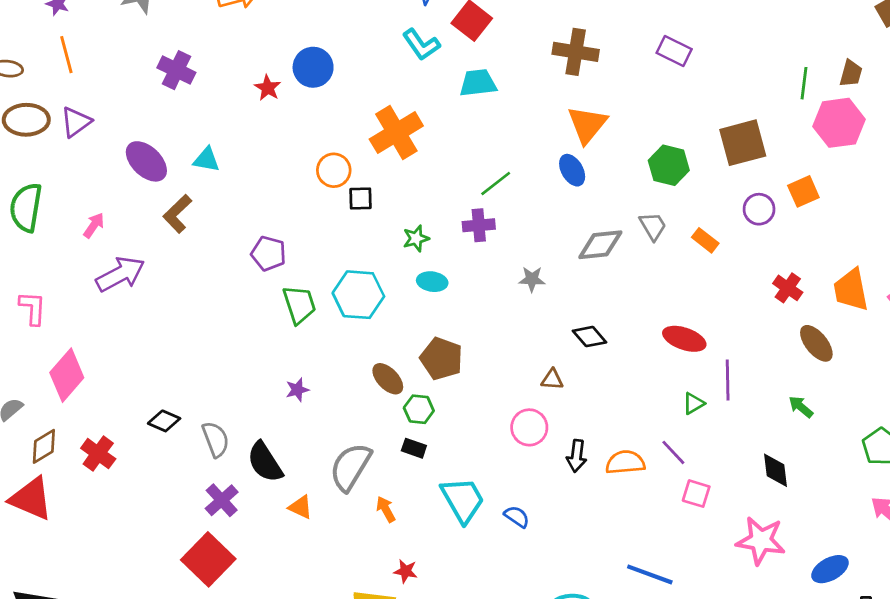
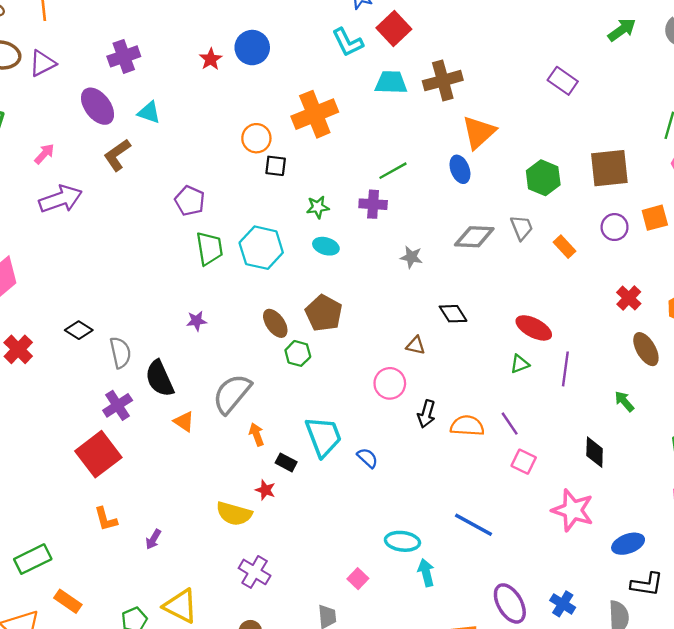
brown cross: (576, 52) -> (443, 81), moved, turned -33
purple cross: (176, 70) -> (124, 56), moved, turned 36
green triangle: (694, 403) -> (520, 364), moved
black rectangle: (414, 448) -> (286, 462), moved

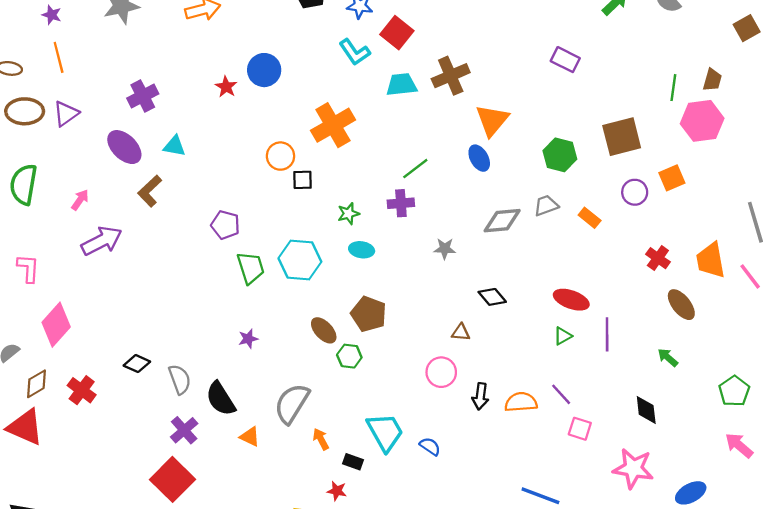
gray trapezoid: (522, 228) -> (546, 205), turned -80

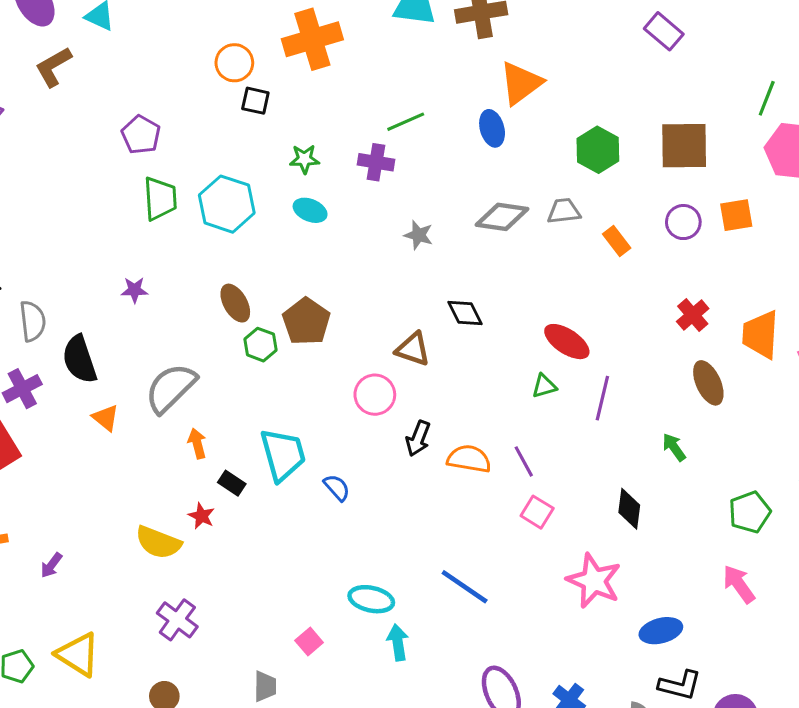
purple rectangle: (565, 60) -> (664, 31), moved
brown pentagon: (369, 314) -> (306, 321), moved
brown triangle: (461, 332) -> (413, 349), size x1.4

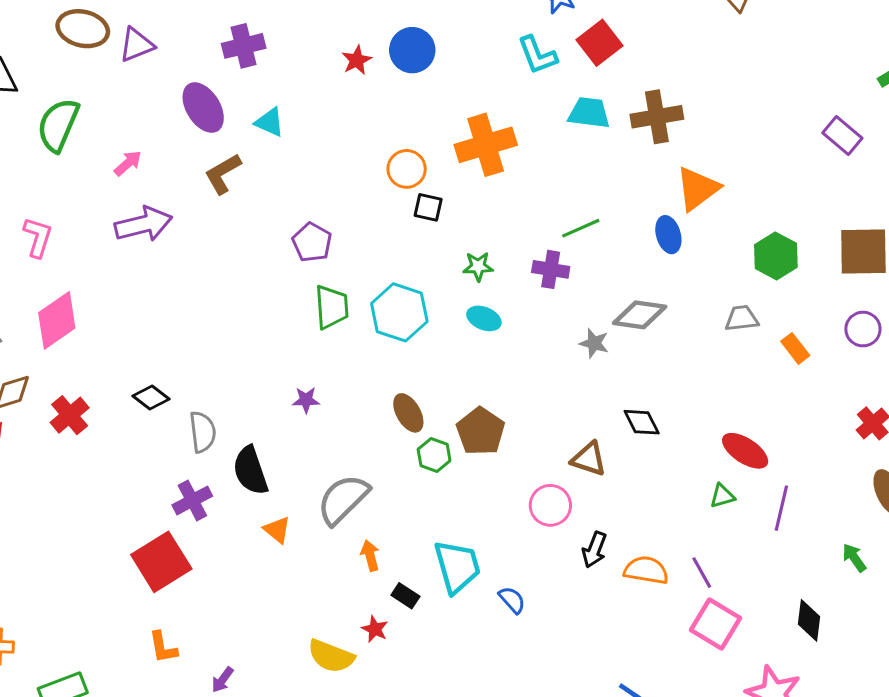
gray diamond: (502, 217) -> (640, 315), moved
pink square: (537, 512) -> (715, 624), size x1.5

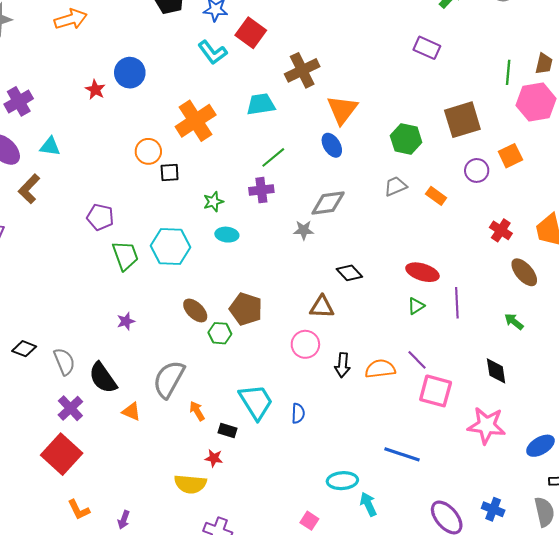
cyan trapezoid: (589, 113) -> (261, 104), moved
blue semicircle: (512, 600) -> (298, 413), turned 60

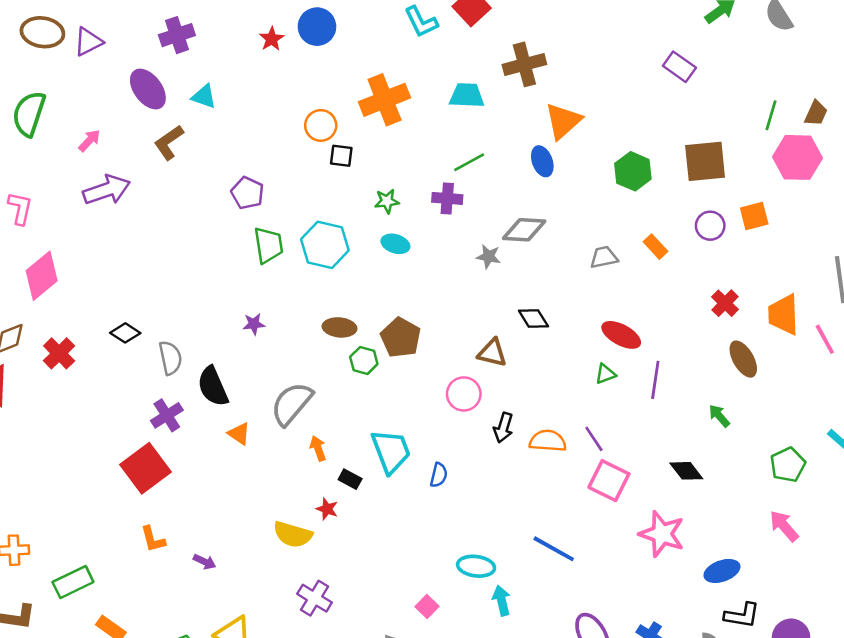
gray trapezoid: (395, 186) -> (604, 257), moved
brown ellipse: (195, 311) -> (340, 327), turned -50
black diamond: (496, 371) -> (686, 471), turned -40
purple arrow: (124, 520) -> (204, 562), turned -96

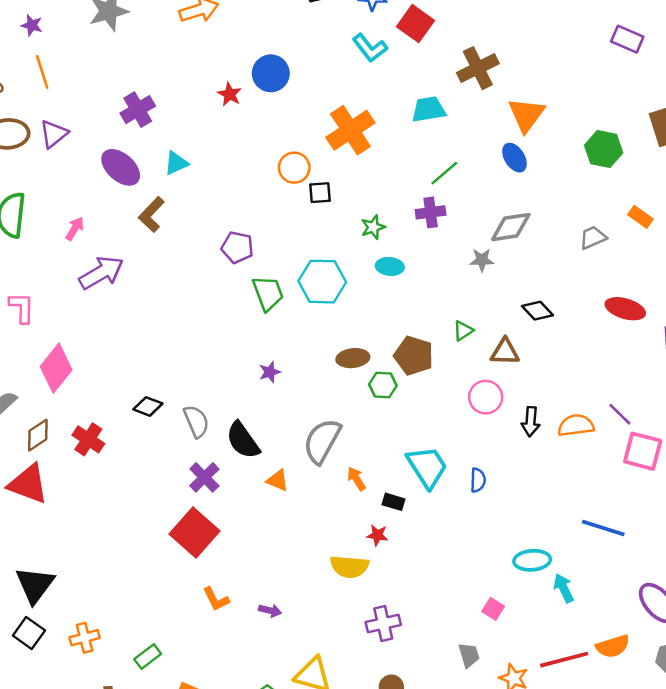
cyan triangle: (204, 96) -> (176, 163), turned -32
green triangle: (606, 374) -> (463, 331), moved
green rectangle: (73, 582) -> (148, 657), size x0.7
purple cross: (315, 598) -> (383, 623), turned -32

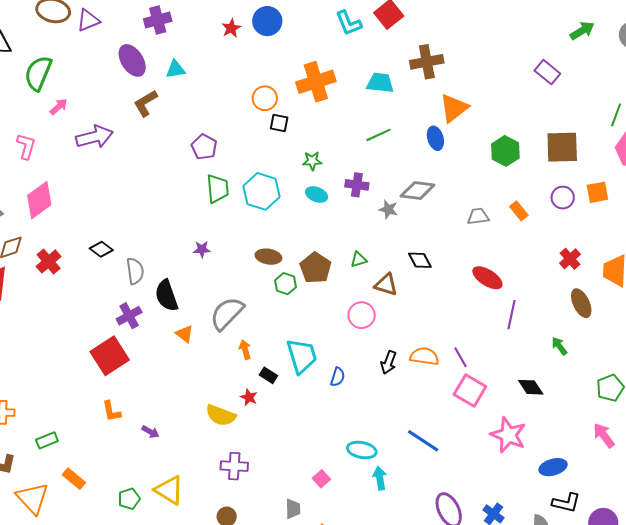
purple cross: (431, 212) -> (357, 185), moved
pink arrow: (75, 229) -> (59, 107), moved
black arrow: (531, 421) -> (389, 362), moved

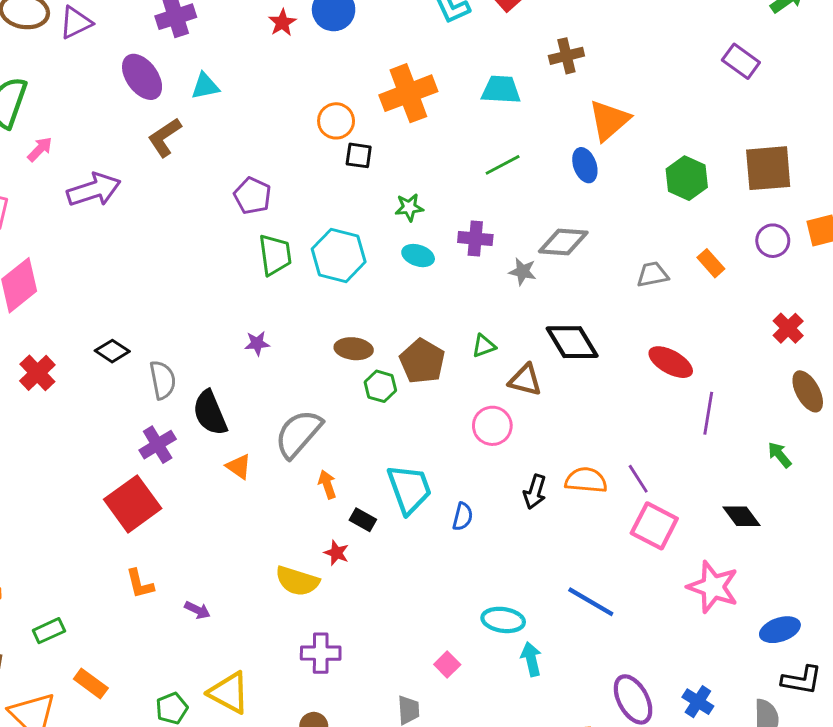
brown cross: (427, 62) -> (566, 56), size x0.7
black diamond: (420, 260) -> (572, 342), size x1.5

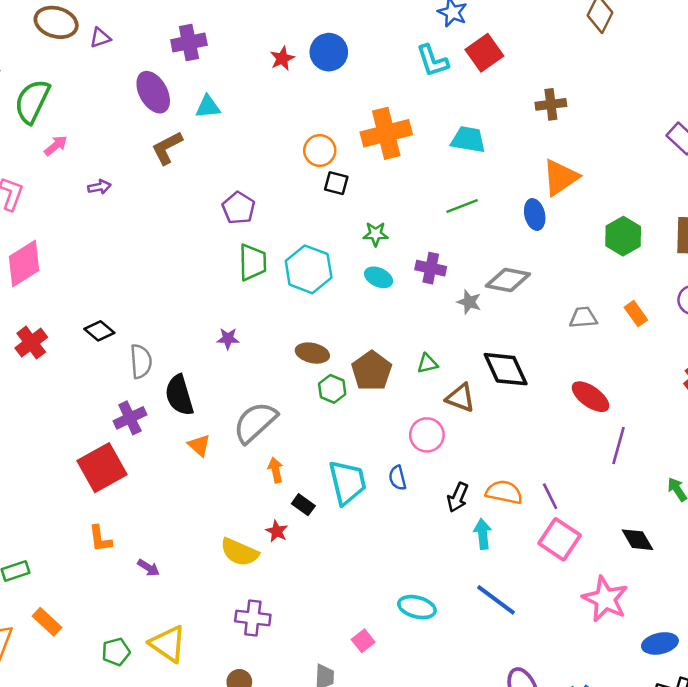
purple triangle: (76, 23) -> (100, 38), size x0.7
brown cross: (566, 56) -> (551, 104), moved
purple arrow: (94, 190) -> (99, 187), size x0.5
blue semicircle: (463, 517) -> (397, 478), moved, turned 145
cyan arrow: (531, 659) -> (483, 534), moved

